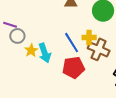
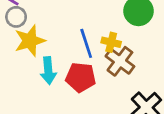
yellow star: (31, 50) -> (30, 41), size x1.6
cyan arrow: (45, 53) -> (48, 71), moved

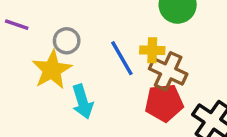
gray circle: (16, 17) -> (67, 41), moved
red pentagon: (81, 77) -> (164, 103), moved

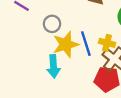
yellow star: (52, 70) -> (66, 44), moved

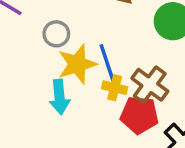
yellow cross: (107, 43) -> (115, 88), moved

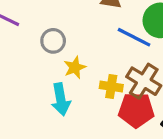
blue line: (107, 62) -> (134, 37), moved, turned -40
yellow star: (77, 64) -> (75, 67), size x0.6

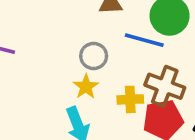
gray circle: (53, 41) -> (94, 56), moved

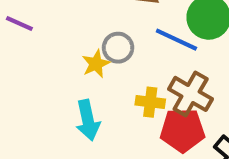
yellow star: (86, 87) -> (96, 64), moved

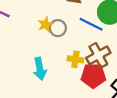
yellow star: (96, 64) -> (45, 24), moved
brown cross: (191, 94) -> (98, 55), turned 30

